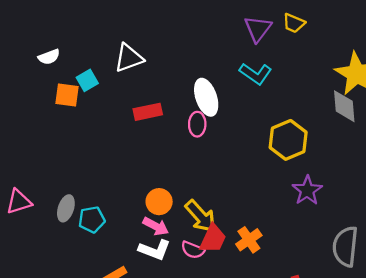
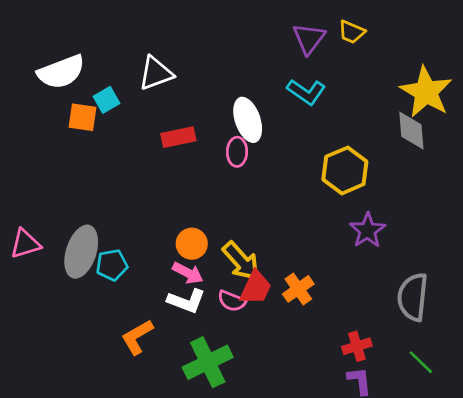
white semicircle: (49, 57) -> (61, 72), size x1.8
gray ellipse: (66, 208) -> (81, 252), size x1.6

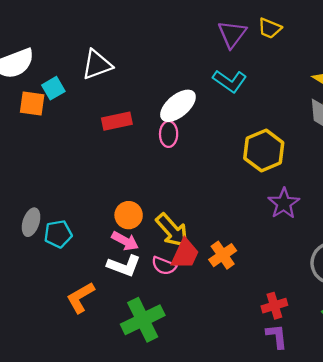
white ellipse: (248, 120) -> (178, 106), turned 69
gray ellipse: (81, 252) -> (31, 222), size x0.6

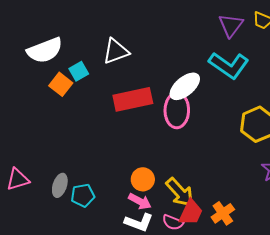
cyan L-shape: (230, 81) -> (229, 65), size x1.4
orange square: (32, 103) -> (61, 84), turned 30
red rectangle: (117, 121) -> (133, 99), size x1.5
pink ellipse: (169, 134) -> (177, 110), size x1.6

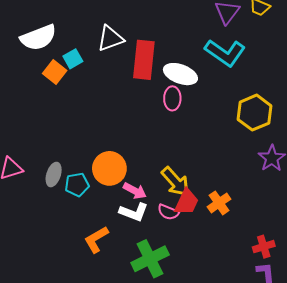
white ellipse: (185, 86) -> (180, 74), turned 60
red rectangle: (133, 99) -> (144, 60), moved, turned -72
pink ellipse: (177, 110) -> (172, 98), size x0.7
orange circle: (143, 179) -> (109, 168), moved, size x1.4

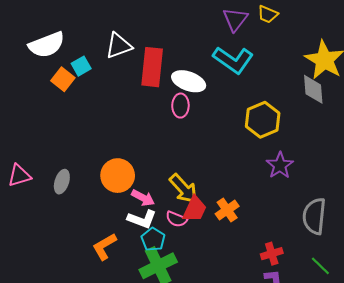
cyan pentagon: (77, 185) -> (153, 239), moved, turned -30

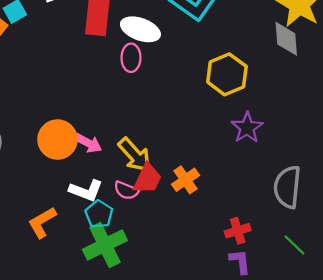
pink arrow: (143, 198) -> (88, 143), moved

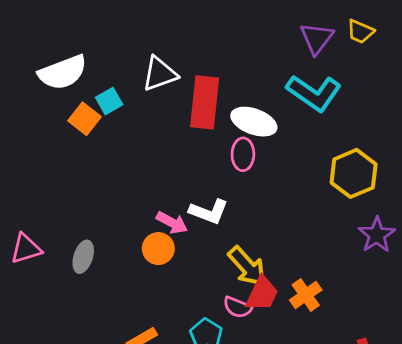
orange circle: (58, 140) -> (158, 249), size x0.7
pink arrow: (88, 143) -> (172, 223), moved
white L-shape: (86, 190) -> (209, 212), moved

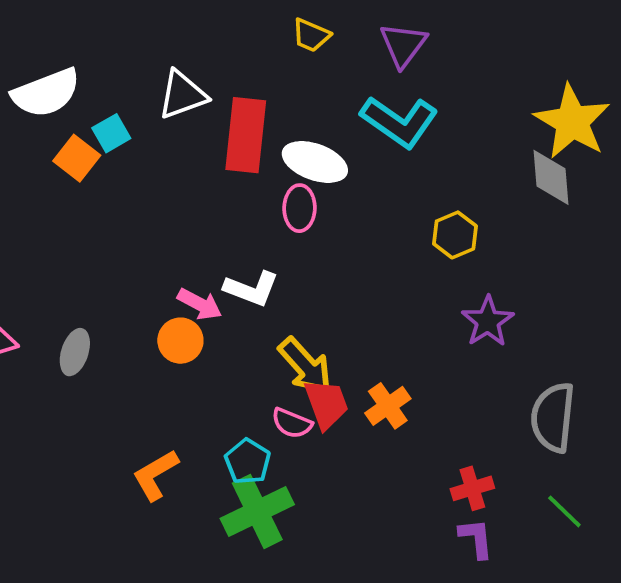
yellow trapezoid: (360, 31) -> (311, 35), moved
yellow hexagon: (354, 173) -> (455, 235), size x0.7
red trapezoid: (262, 294) -> (326, 404), turned -45

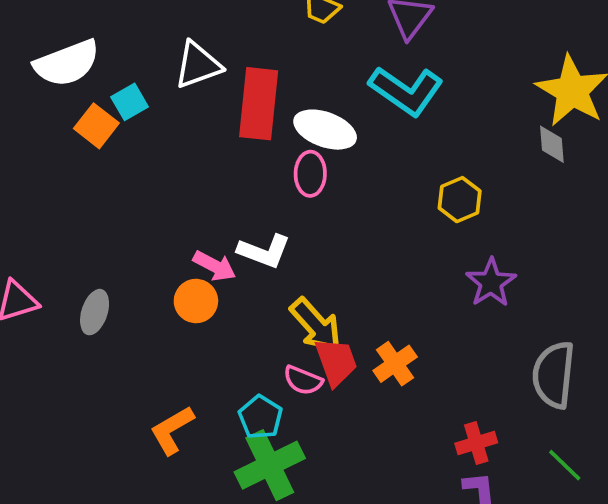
gray diamond: (551, 177) -> (552, 144), size x0.7

